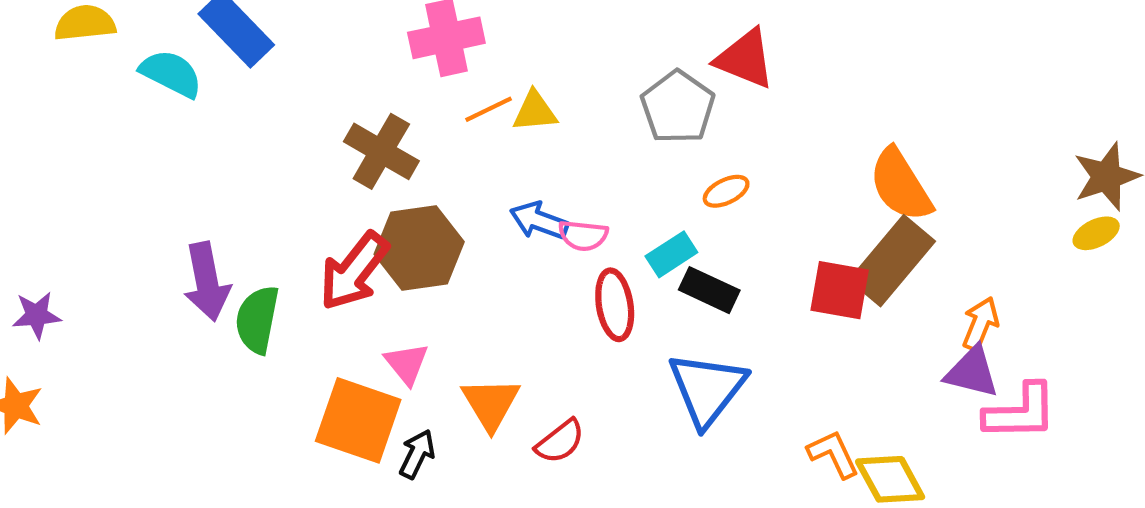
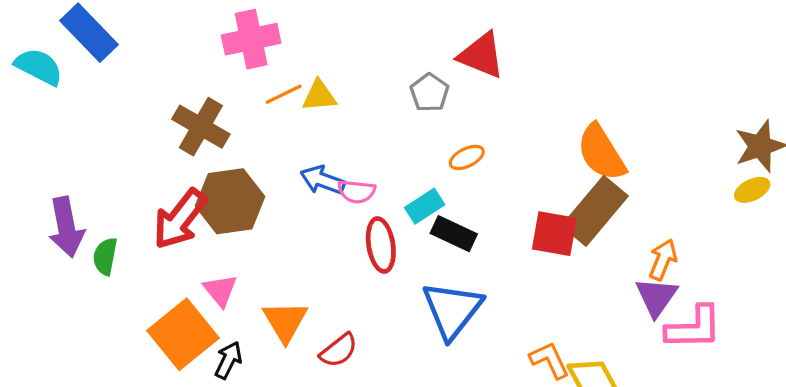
gray pentagon: (678, 107) -> (429, 93), size x0.7
green semicircle: (257, 320) -> (105, 256), size x0.7
purple triangle: (972, 372) -> (656, 297), turned 51
orange square: (358, 420) -> (183, 334), turned 32

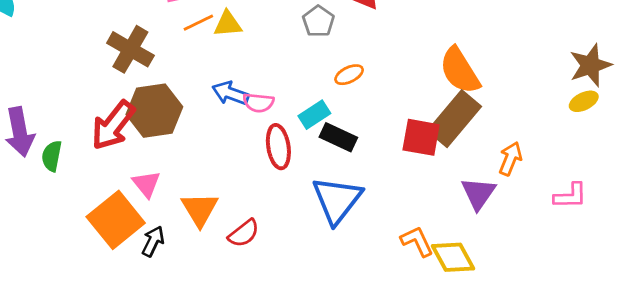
purple triangle: (656, 297) -> (478, 193), moved
pink L-shape: (694, 328) -> (570, 196), moved, size x0.7

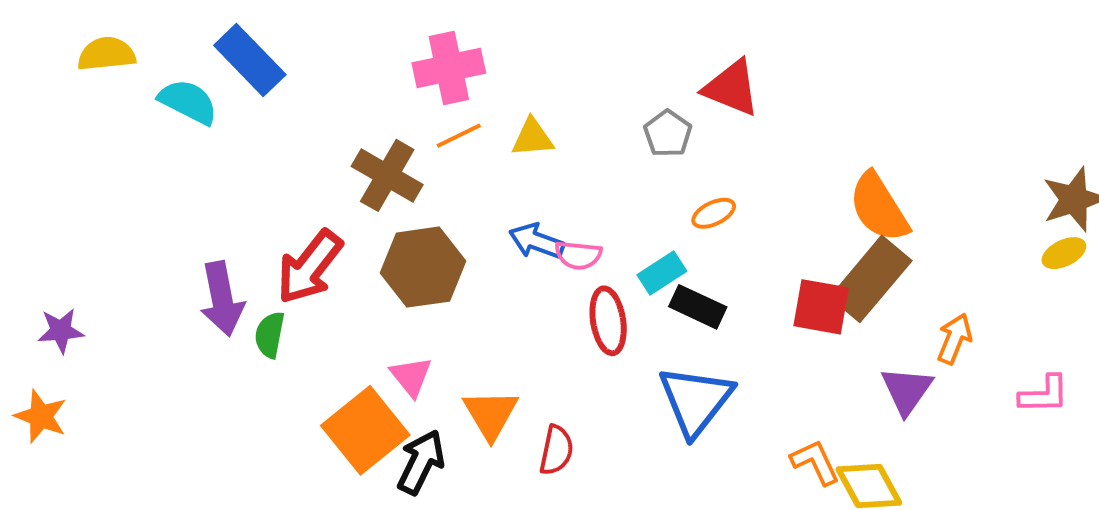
orange line: (198, 23) -> (459, 136), moved
red arrow: (113, 125) -> (310, 267), moved
red semicircle: (244, 233) -> (556, 450), turned -40
black arrow: (153, 241) -> (421, 462), size x1.4

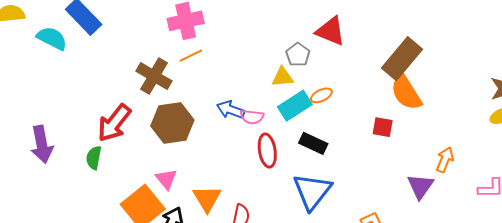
yellow triangle: (532, 138) -> (283, 77), moved
cyan rectangle: (662, 273) -> (295, 106), moved, size x1.4
brown rectangle: (871, 279) -> (402, 59), moved
purple arrow: (222, 299) -> (42, 144), moved
red square: (821, 307) -> (383, 127), moved, size x0.7

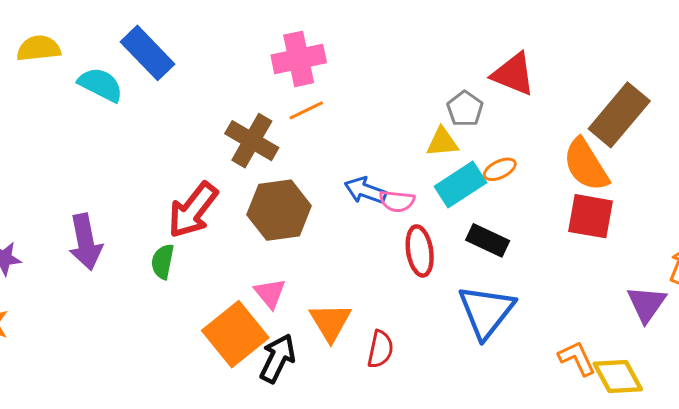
orange semicircle: (406, 92) -> (586, 165), moved
red square: (383, 127) -> (590, 216), size x1.5

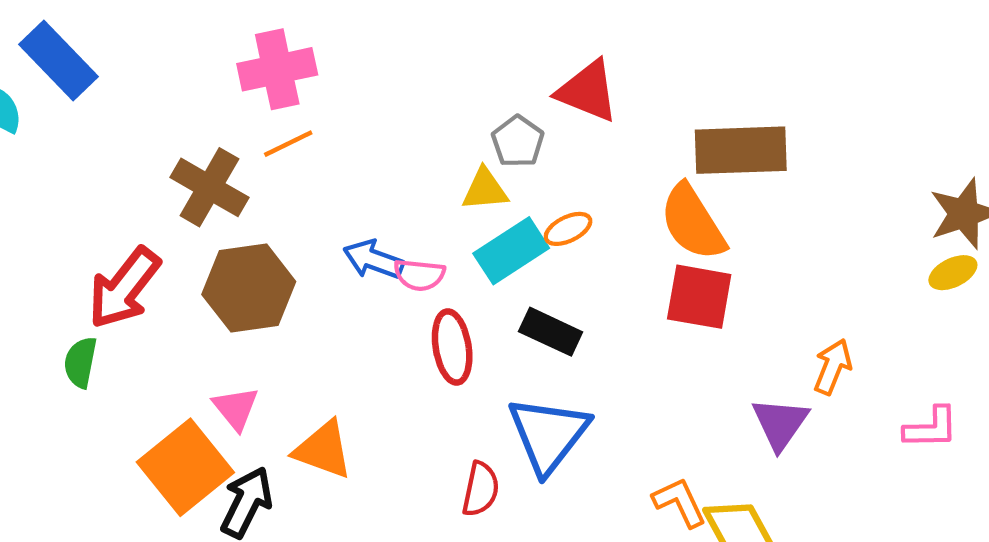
brown rectangle: (619, 115) -> (741, 150), turned 48
orange triangle: (330, 322) -> (323, 450), turned -39
red semicircle: (380, 349) -> (481, 489), moved

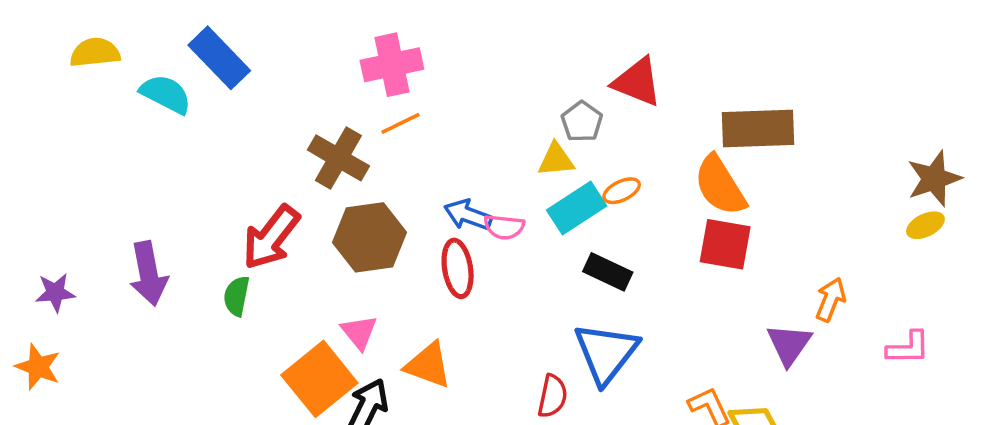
red ellipse: (452, 347) -> (458, 268), moved

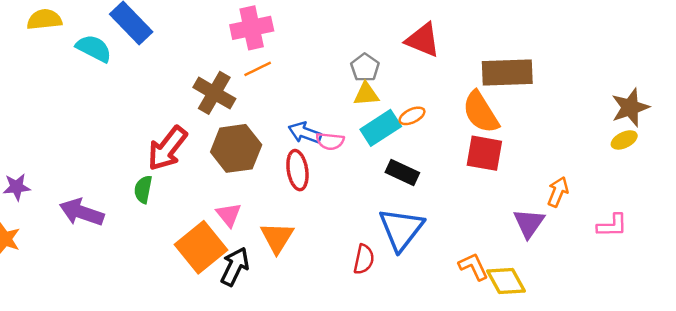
gray pentagon: (582, 122) -> (365, 68), moved
purple arrow: (148, 274) -> (82, 212), moved, turned 120
orange triangle: (428, 365) -> (277, 238), turned 42

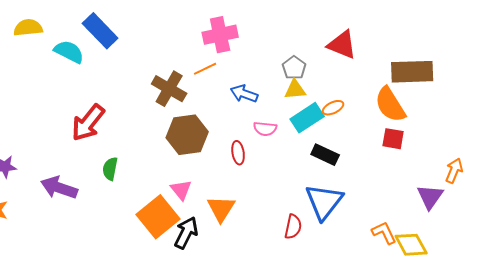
pink cross: (252, 28) -> (220, 35), moved
blue arrow: (305, 133) -> (244, 94), moved
red arrow: (167, 148) -> (88, 123), moved
red square: (484, 153) -> (393, 139), size x0.7
red ellipse: (297, 170) -> (238, 153), size x0.7

